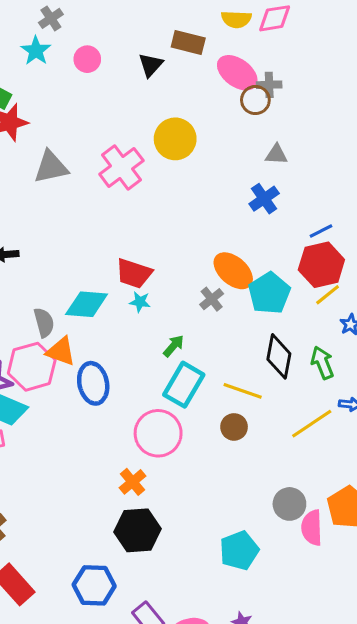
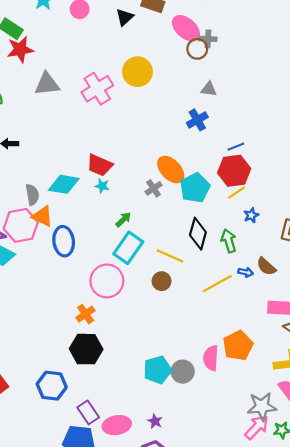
gray circle: (289, 504) -> (183, 372), moved

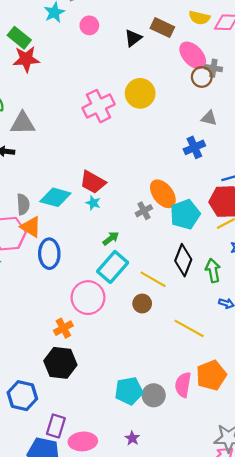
gray triangle: (47, 84) -> (23, 123), moved
yellow line: (217, 284) -> (189, 328), moved, turned 52
purple rectangle: (88, 412) -> (56, 426), turned 45
purple star: (155, 421) -> (132, 438), moved

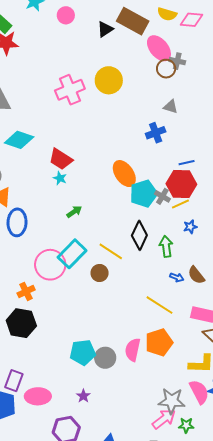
brown rectangle: (162, 28) -> (133, 21), size x1.4
cyan diamond: (55, 197) -> (19, 140), moved
gray cross: (144, 211) -> (162, 196), moved, turned -35
cyan rectangle: (113, 267) -> (72, 254), moved
yellow line: (189, 328) -> (159, 305), moved

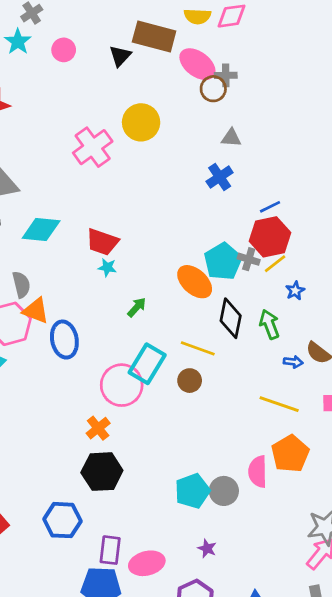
orange ellipse: (124, 174) -> (195, 282), moved

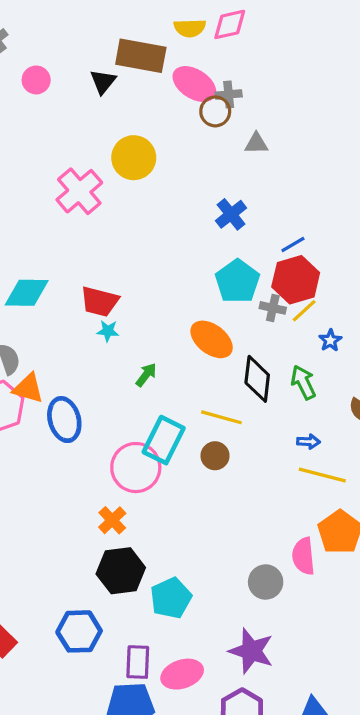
gray triangle: (231, 138) -> (256, 143), moved
cyan pentagon: (223, 261) -> (237, 281), moved
blue arrow: (293, 362) -> (308, 442), moved
cyan pentagon: (192, 491) -> (171, 598), moved
purple star: (207, 548) -> (251, 651), size x2.0

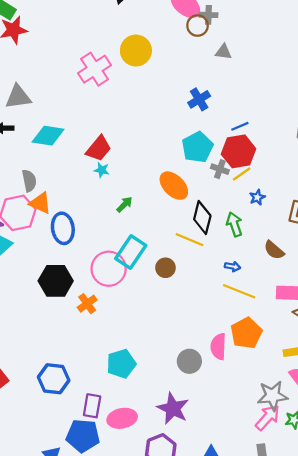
red trapezoid: (100, 301) -> (99, 149), turned -72
yellow line: (221, 417) -> (189, 240), moved
black hexagon: (121, 571) -> (56, 281), moved

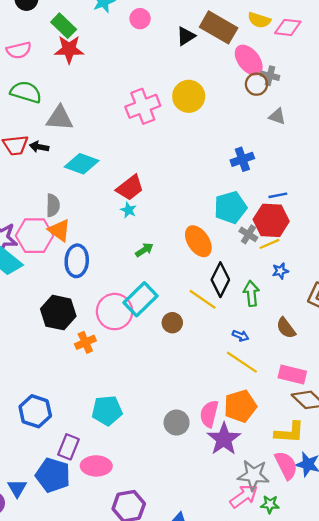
purple star: (173, 408) -> (224, 439), moved

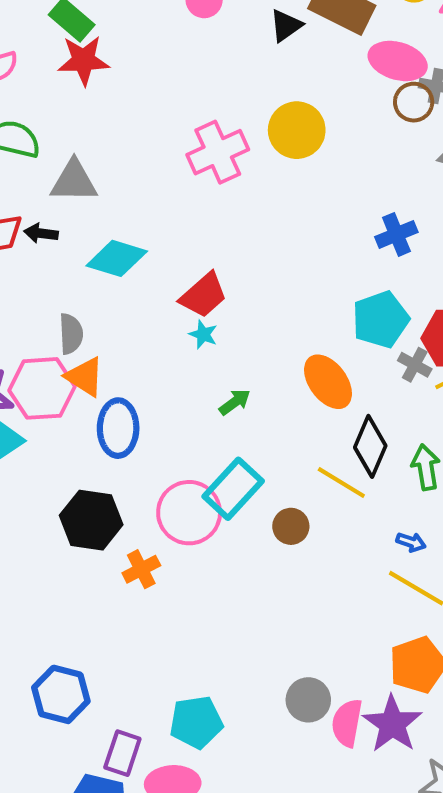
pink ellipse: (249, 60) -> (398, 61), turned -32
cyan pentagon: (107, 411) -> (196, 722), moved
pink semicircle: (209, 414) -> (347, 723), moved

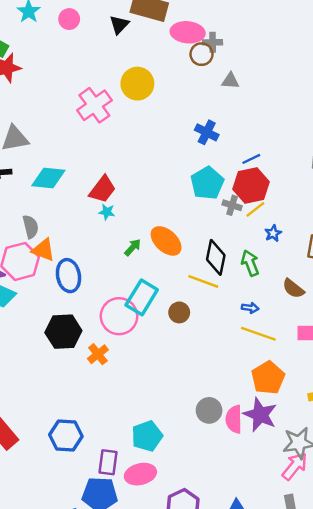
blue cross: (396, 234) -> (207, 132), turned -30
orange ellipse: (328, 382) -> (166, 241), moved

